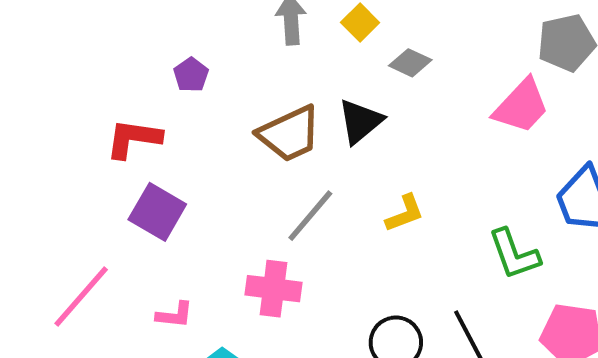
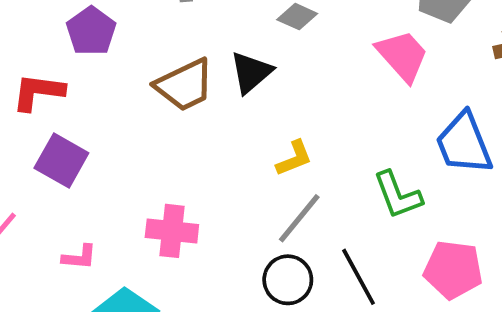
purple pentagon: (191, 75) -> (91, 31), size x1.5
pink trapezoid: (521, 106) -> (402, 56), turned -84
gray line: (310, 216) -> (299, 218), moved

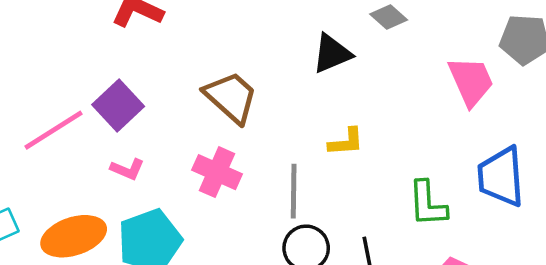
brown trapezoid: (185, 85) -> (231, 97), moved, turned -130
purple square: (61, 160) -> (118, 106), moved
gray line: (299, 218) -> (294, 191), moved, turned -56

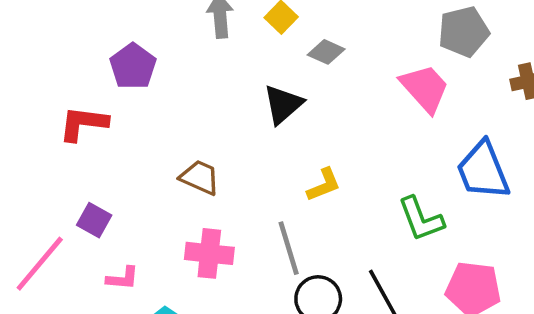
brown trapezoid: (231, 97) -> (200, 177), size x0.7
purple square: (118, 106) -> (94, 220), size x0.7

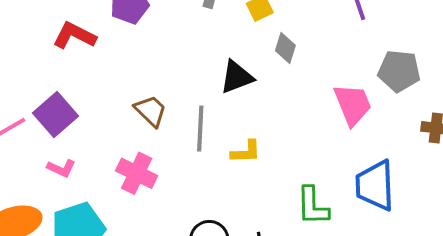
gray diamond: (326, 52) -> (285, 48), turned 64
purple square: (94, 220) -> (56, 114), size x1.5
gray line: (289, 248) -> (200, 129), moved

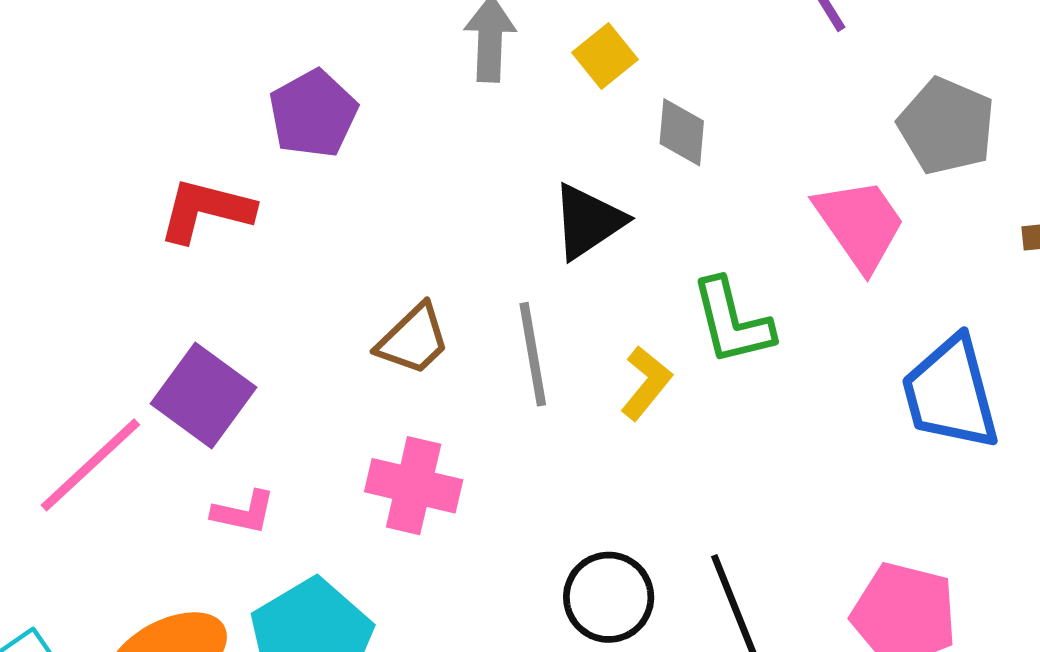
gray pentagon: (399, 71) -> (947, 126), turned 30
brown trapezoid: (151, 111) -> (413, 340), turned 105
yellow L-shape: (246, 152) -> (646, 383), turned -36
green L-shape: (313, 206) -> (732, 322), moved

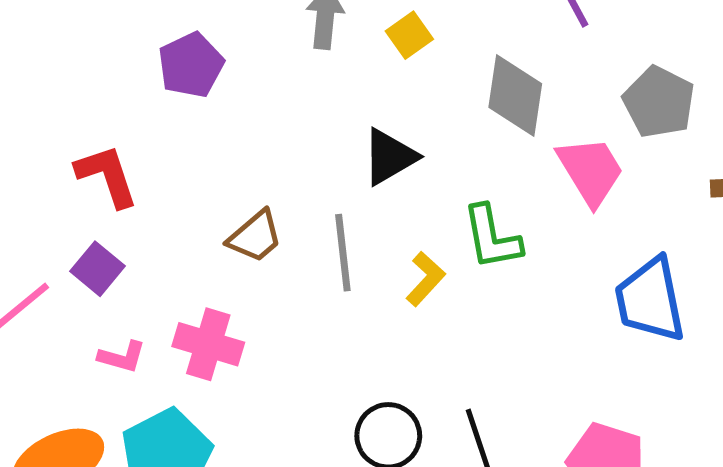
gray diamond: (682, 132) -> (515, 96), moved, size x1.6
red L-shape: (206, 210) -> (107, 176), moved, turned 54
purple square: (204, 395) -> (97, 269), size x0.7
pink cross: (414, 486) -> (208, 344), moved

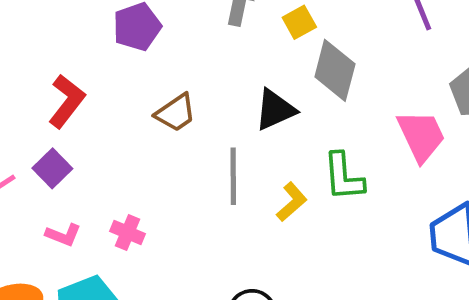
gray diamond: (515, 96) -> (335, 70), moved
red L-shape: (107, 176) -> (67, 101), turned 50
brown trapezoid: (255, 237) -> (176, 113), moved
pink cross: (208, 344) -> (128, 232), size x0.7

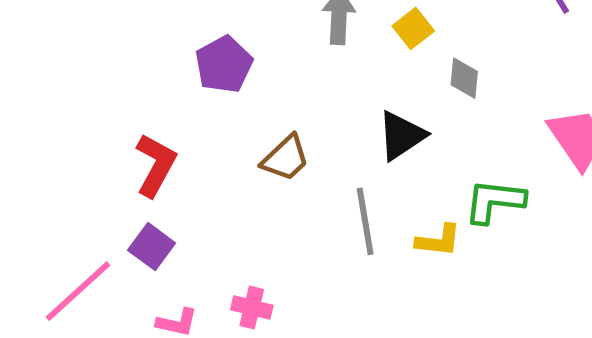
gray diamond: (335, 70) -> (464, 78), size x0.6
green L-shape: (344, 177) -> (494, 201), turned 110
yellow L-shape: (292, 202) -> (438, 241), turned 57

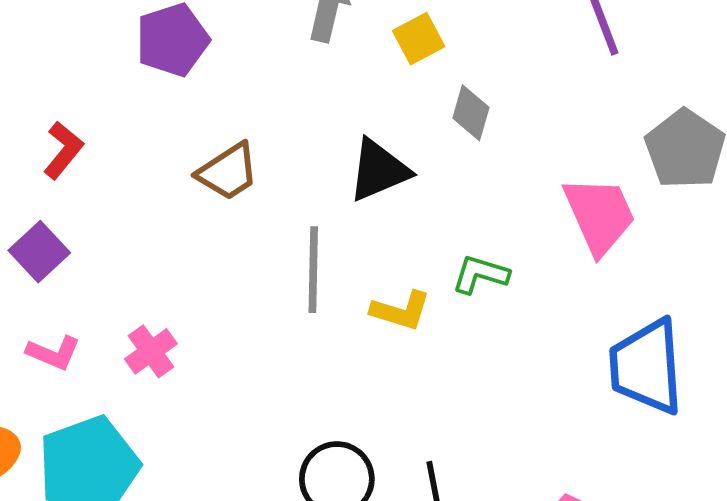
red L-shape: (156, 165) -> (63, 150), size x0.7
green L-shape: (494, 201) -> (480, 274), size x0.7
pink cross: (252, 308) -> (151, 351), turned 30

